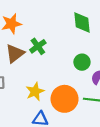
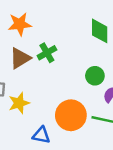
yellow star: (35, 92) -> (19, 103), moved

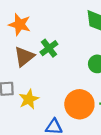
orange star: (20, 24) -> (20, 24), turned 30

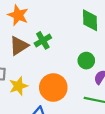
orange circle: (79, 104) -> (53, 87), moved

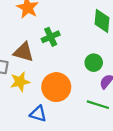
brown triangle: (19, 46) -> (23, 52), moved, turned 42

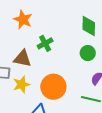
green circle: (94, 63) -> (88, 53), moved

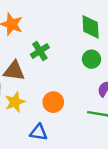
orange circle: (53, 87) -> (53, 102), size x0.7

